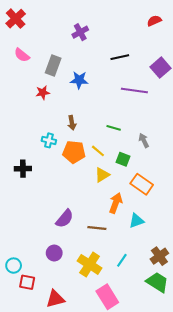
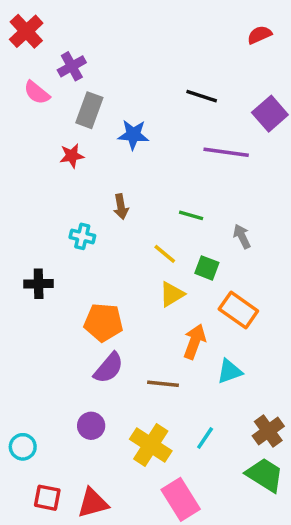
purple cross: (80, 32) -> (72, 66), moved
black line: (120, 57) -> (202, 96), turned 30
orange pentagon: (74, 152) -> (103, 322), moved
red square: (27, 282) -> (47, 498), moved

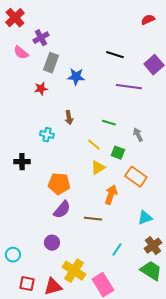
cyan triangle: (230, 371) -> (145, 218), moved
yellow cross: (151, 445) -> (74, 271), moved

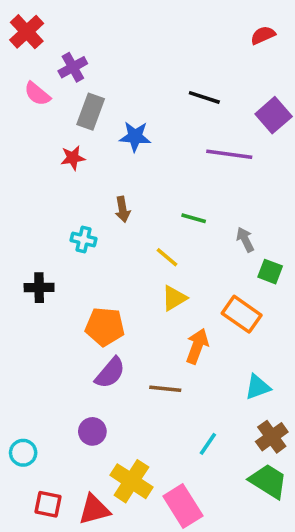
green square: (118, 153) -> (270, 272), moved

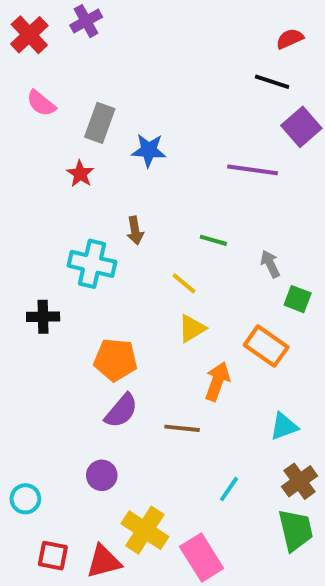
purple cross: (73, 67) -> (86, 21), moved
black line: (204, 97) -> (272, 82), moved
red star: (73, 158) -> (80, 174), turned -30
cyan cross: (84, 240) -> (92, 264), size x1.6
green trapezoid: (268, 481) -> (296, 530), turned 45

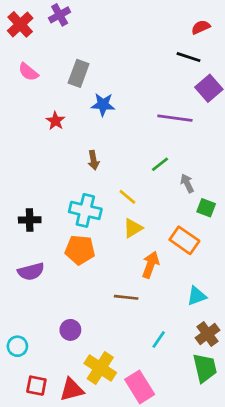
gray rectangle: (100, 123) -> (79, 73), moved
green line: (213, 240) -> (160, 164), moved, turned -54
cyan cross: (92, 264) -> (85, 210), moved
purple semicircle: (121, 411) -> (31, 272), moved, turned 35

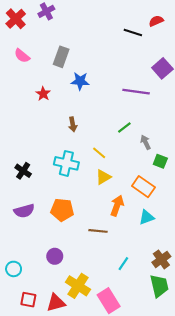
black line: (189, 57) -> (133, 33), moved
black cross: (30, 220) -> (23, 171), turned 35
orange pentagon: (80, 250) -> (62, 210), moved
cyan triangle: (197, 296) -> (147, 217), moved

